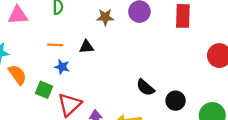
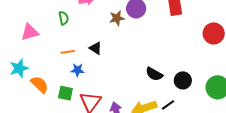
brown star: (105, 17) -> (117, 18), moved
black triangle: (87, 47) -> (96, 48), turned 48

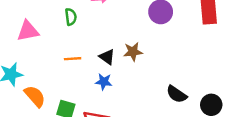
brown star: (117, 18) -> (133, 52), moved
blue star: (77, 70) -> (104, 82), moved

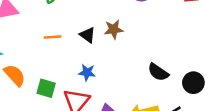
blue star: (104, 82) -> (87, 72), moved

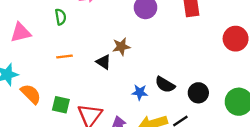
black triangle: (88, 35) -> (104, 62), moved
blue star: (87, 72) -> (140, 92), moved

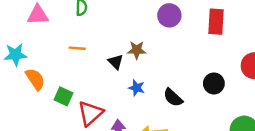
blue star: (140, 92) -> (137, 88), moved
black circle: (198, 93) -> (214, 83), moved

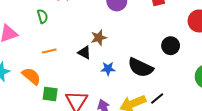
orange semicircle: (35, 79) -> (31, 76), moved
black semicircle: (173, 98) -> (140, 68), size x1.4

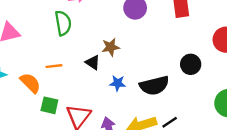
green semicircle: (43, 16) -> (63, 23), moved, size x1.5
orange line: (49, 51) -> (54, 66), moved
black semicircle: (140, 68) -> (154, 86), turned -45

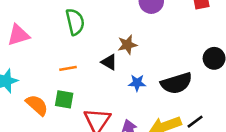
orange semicircle: (30, 83) -> (37, 105), moved
green square: (49, 105) -> (64, 99), moved

